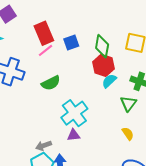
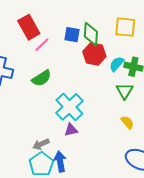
blue square: (71, 43) -> (72, 35), moved, turned 35
pink line: (45, 50) -> (42, 45), moved
cyan semicircle: (109, 81) -> (117, 64), moved

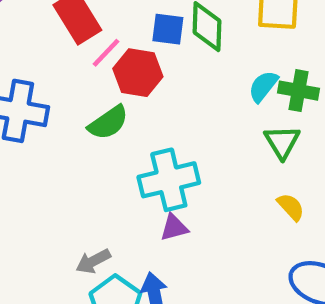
red hexagon: (94, 54) -> (138, 73), moved
cyan cross: (69, 107) -> (169, 180), turned 32
gray arrow: (41, 144) -> (93, 261), moved

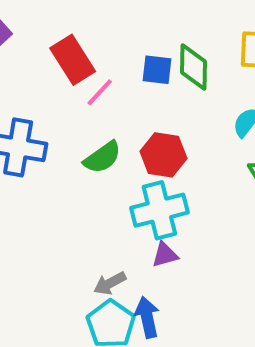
red hexagon: (138, 73) -> (163, 155), moved
gray arrow: (93, 261) -> (110, 283), moved

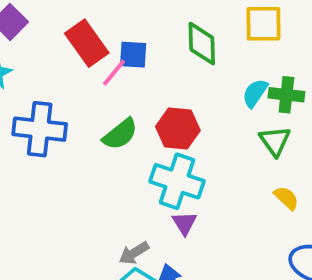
blue square: (157, 70) -> (133, 55), moved
cyan cross: (159, 210) -> (177, 181), turned 36
purple triangle: (165, 255) -> (184, 223), turned -44

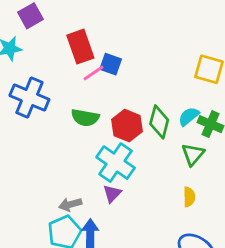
green diamond: (202, 44) -> (159, 122), moved
green semicircle: (120, 134) -> (85, 118), turned 32
yellow semicircle: (286, 198) -> (189, 197), turned 30

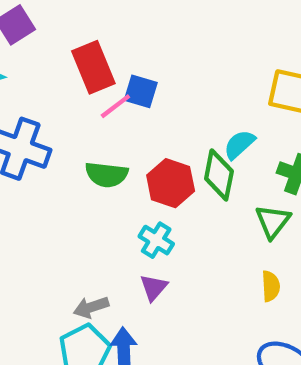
cyan semicircle: (189, 116) -> (239, 145), moved
cyan cross: (116, 163) -> (156, 240), size x0.6

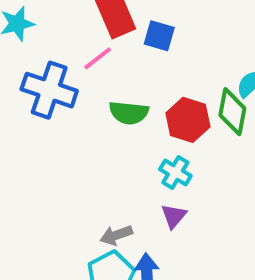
pink line: (115, 106) -> (98, 58), moved

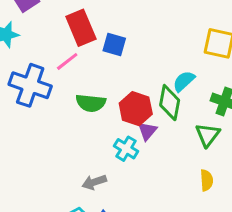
purple triangle: (174, 216) -> (147, 131), moved
gray arrow: (116, 235) -> (94, 182), moved

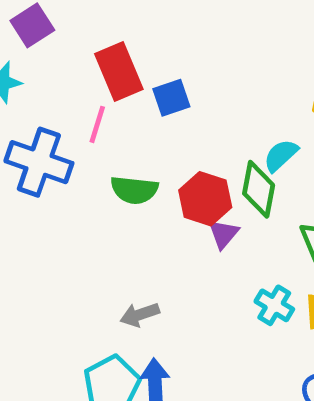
blue square: (114, 44) -> (171, 98), turned -35
pink line: (67, 61) -> (97, 124), turned -35
cyan cross: (126, 149) -> (274, 305), moved

